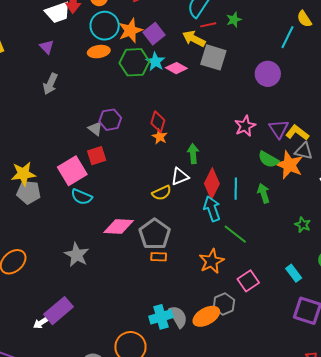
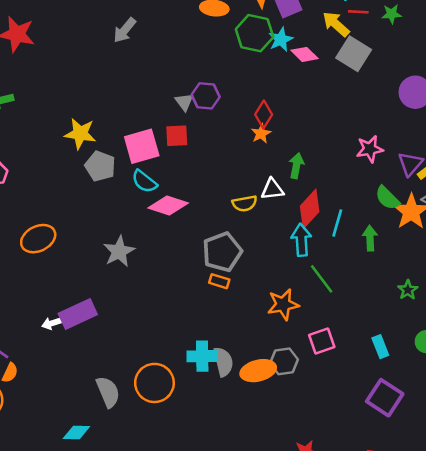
gray arrow: (50, 84) -> (125, 30), moved
gray pentagon: (29, 192) -> (100, 166), moved
pink diamond: (119, 226) -> (168, 205), moved

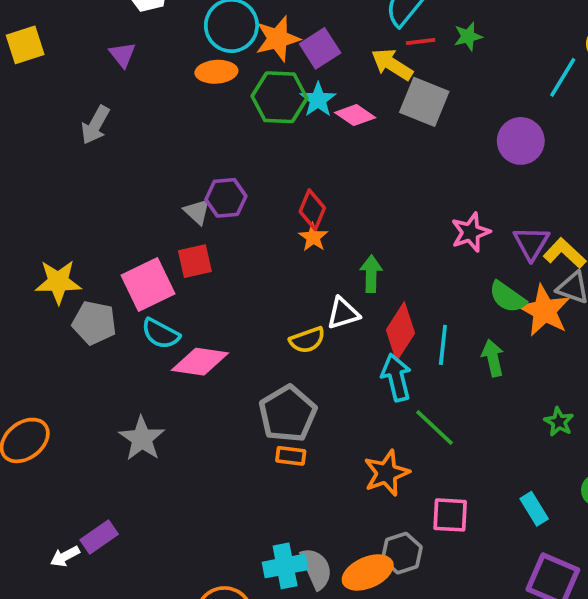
purple rectangle: (78, 314) -> (99, 537), size x0.7
pink square: (322, 341) -> (450, 515), turned 32

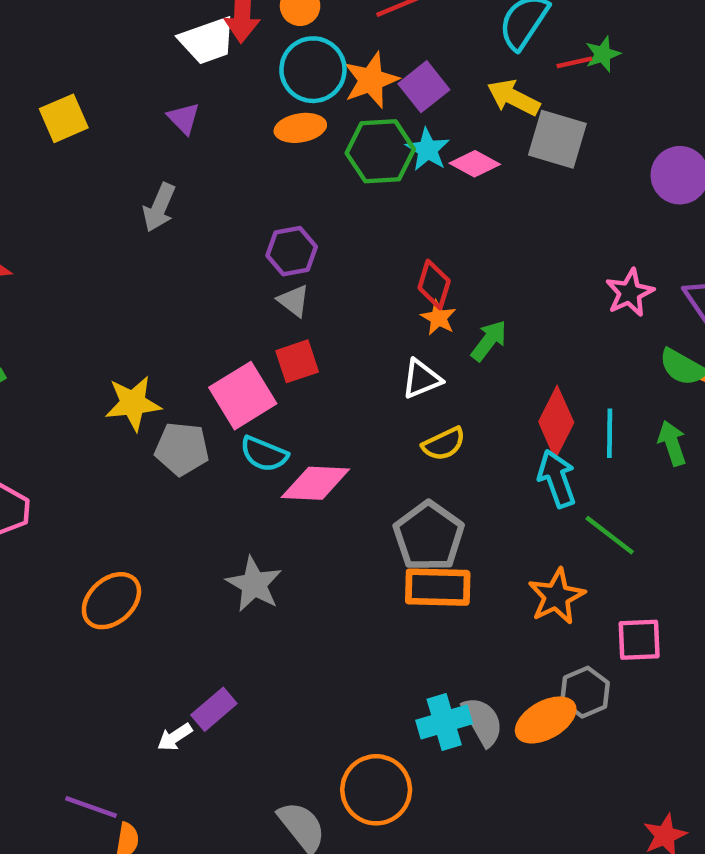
red line: (421, 42) -> (574, 62), moved
purple hexagon: (226, 198) -> (292, 251), moved
green arrow: (371, 274) -> (489, 341), moved, turned 42
white triangle: (343, 313) -> (422, 379), moved
orange rectangle: (291, 456) -> (438, 587), size x1.8

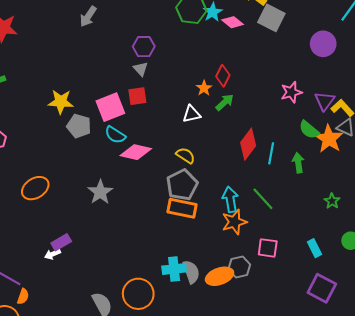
red diamond: (434, 284) -> (223, 76), moved
yellow semicircle: (444, 444) -> (186, 155), moved, turned -132
cyan arrow: (557, 479) -> (230, 199), moved
purple rectangle: (214, 709) -> (61, 242), moved

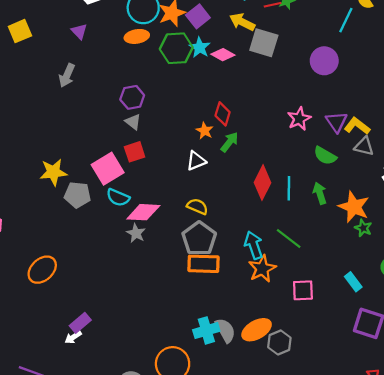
orange star: (329, 139) -> (354, 207), moved
gray star: (100, 192) -> (136, 233), moved, size x0.7
gray hexagon: (239, 267) -> (279, 342), moved

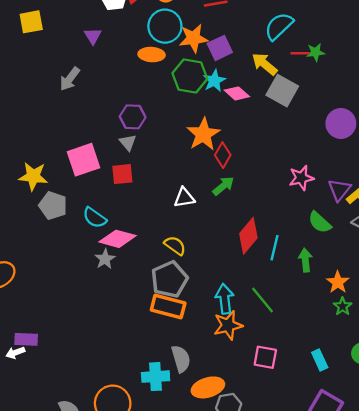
orange star: (205, 131) -> (203, 134), moved, size x1.8
pink square: (108, 169) -> (83, 160), moved
orange star: (354, 207) -> (338, 282), size x0.7
purple rectangle: (80, 323) -> (26, 339), turned 30
gray semicircle: (225, 330) -> (181, 359), moved

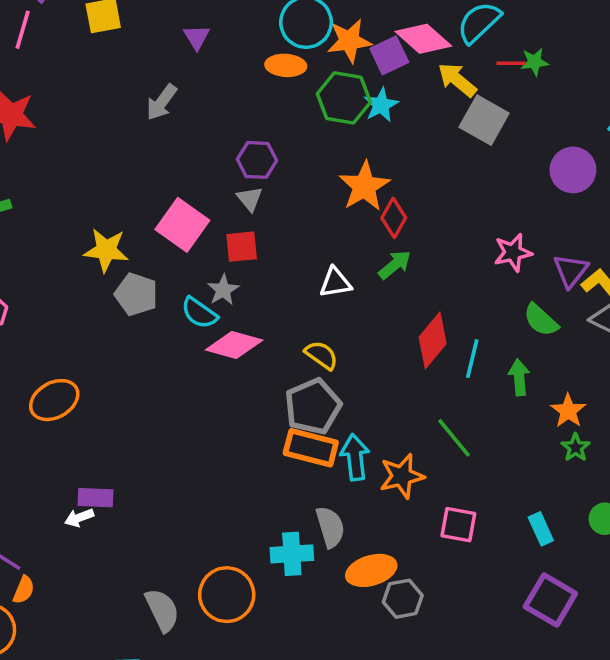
pink diamond: (237, 93) -> (423, 39), moved, size x1.4
pink square: (83, 160) -> (182, 225), turned -36
gray star: (105, 259) -> (223, 290), moved
cyan arrow: (225, 299) -> (355, 457), moved

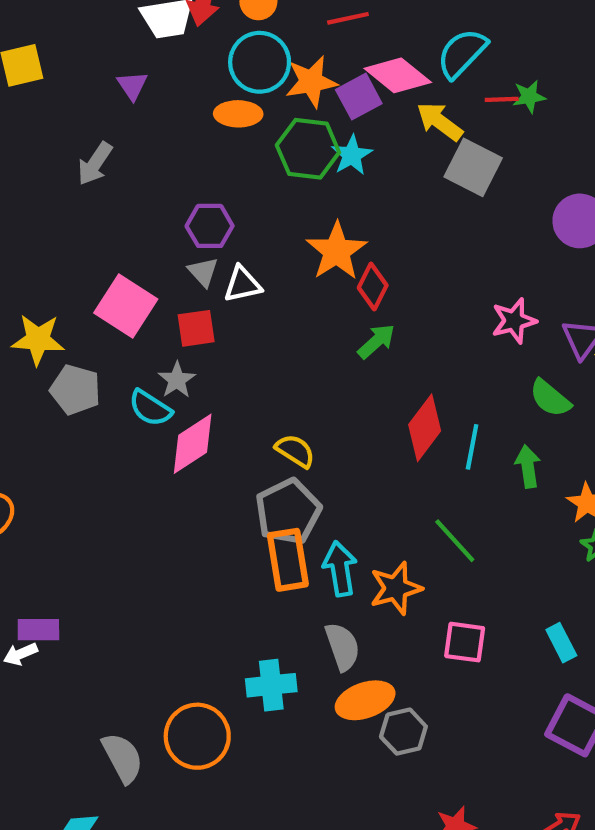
white triangle: (335, 283) -> (242, 284), moved
pink diamond: (234, 345) -> (193, 444), turned -46
orange rectangle: (311, 448) -> (288, 560), turned 69
gray semicircle: (330, 527) -> (342, 647), moved

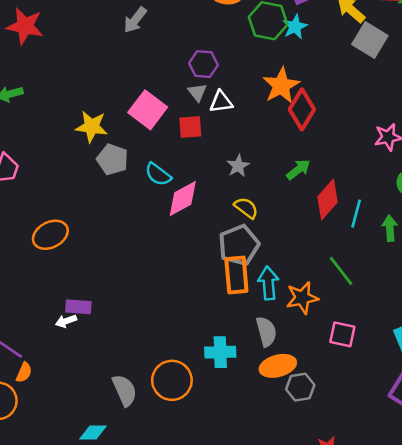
red diamond: (373, 286) -> (302, 109), size x1.4
green arrow: (376, 341) -> (298, 169), moved
gray star: (177, 380) -> (238, 166), moved

